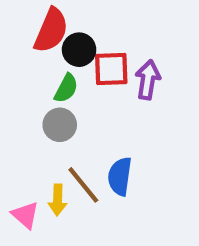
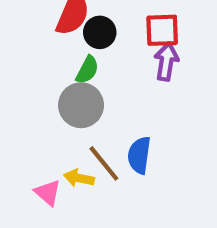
red square: (111, 69) -> (162, 30), moved
gray circle: (60, 125) -> (81, 105), size x1.4
yellow arrow: (58, 200) -> (79, 178), turned 100

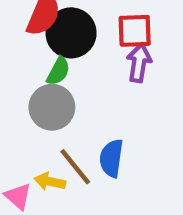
black circle: (100, 32) -> (71, 33), size x1.5

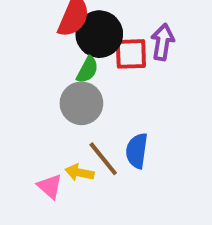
red square: (135, 31) -> (131, 54), moved
purple arrow: (139, 63) -> (163, 42), moved

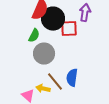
purple arrow: (163, 42) -> (85, 13), moved
green semicircle: (87, 70) -> (34, 36), moved

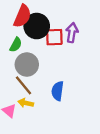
purple arrow: (85, 13) -> (72, 33), moved
brown line: (55, 82) -> (23, 85), moved

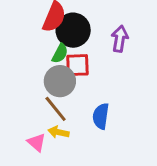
red square: (54, 37) -> (77, 65), moved
green semicircle: (16, 45) -> (60, 53), moved

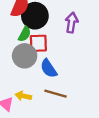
brown line: (56, 109) -> (56, 94), moved, turned -35
blue semicircle: (101, 116) -> (49, 68), moved, turned -42

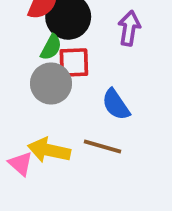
blue semicircle: (49, 68) -> (116, 104), moved
yellow arrow: (23, 96) -> (49, 150), size x1.5

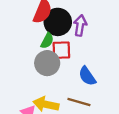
purple arrow: (129, 28) -> (80, 25), moved

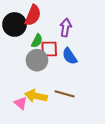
black circle: (58, 22) -> (15, 24), moved
blue semicircle: (87, 76) -> (70, 56), moved

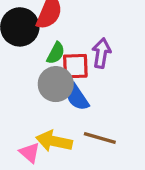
purple arrow: (66, 28) -> (101, 53), moved
blue semicircle: (70, 56) -> (77, 97), moved

